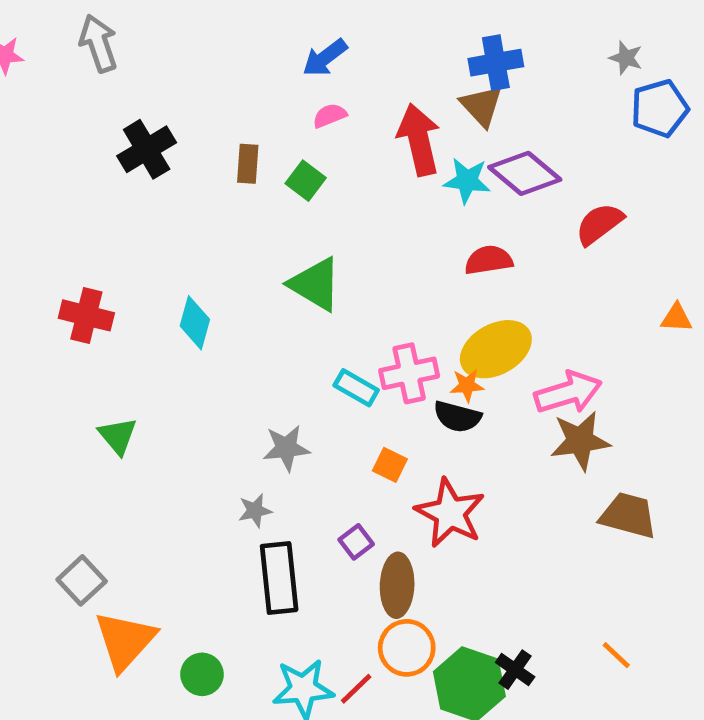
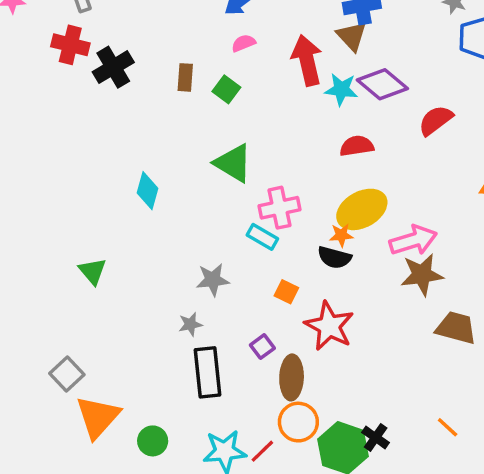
red cross: (86, 315) -> (70, 45), moved
pink cross: (409, 373) -> (280, 208), moved

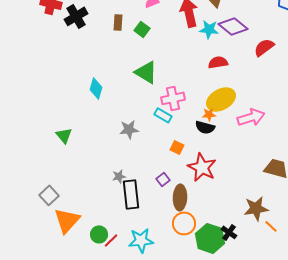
brown star: (422, 275) -> (256, 208), moved
gray star: (213, 280) -> (129, 129), moved
gray star: (190, 324) -> (119, 176), moved
red line: (262, 451) -> (111, 240), moved

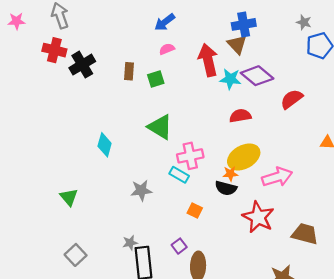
green square: (142, 29) -> (156, 79), turned 35
red star: (202, 167) -> (258, 217), moved
gray square: (49, 195) -> (76, 255), moved

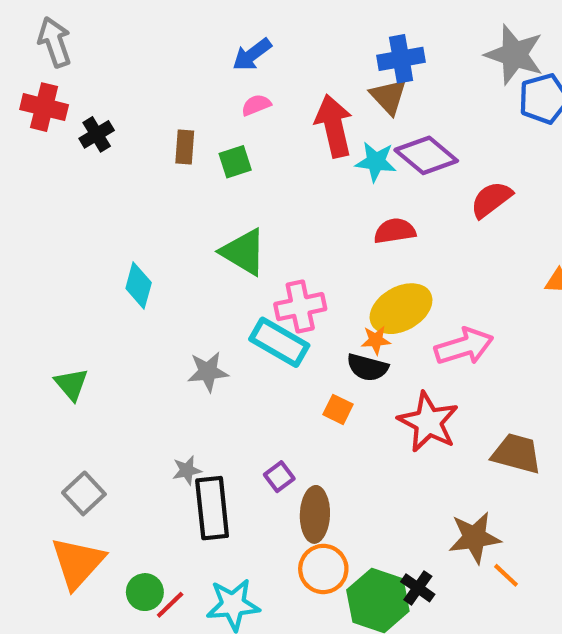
gray star: (304, 22) -> (514, 55), size x2.0
black cross: (82, 65) -> (97, 134), size x0.7
cyan rectangle: (179, 175) -> (279, 342), size x1.5
orange square: (195, 210) -> (338, 409), moved

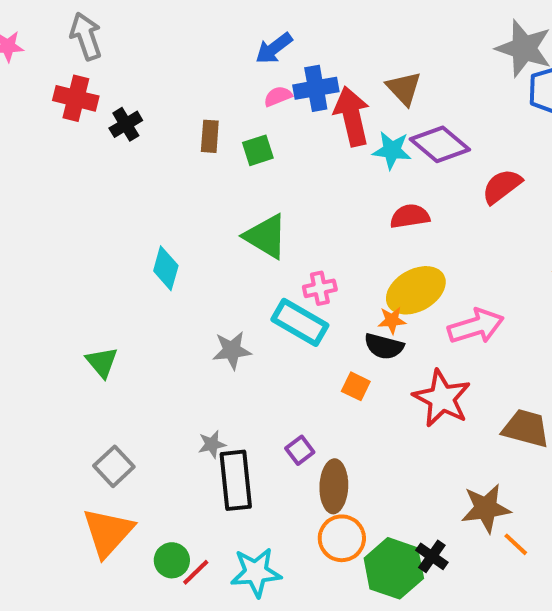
blue cross: (401, 59) -> (316, 88), moved
pink cross: (300, 307) -> (320, 288), size x0.7

